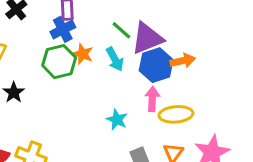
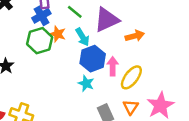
green line: (121, 30) -> (75, 12), moved
blue hexagon: (156, 65) -> (93, 59), moved
yellow ellipse: (176, 114) -> (131, 77), turned -45

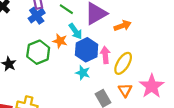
orange star: (58, 34) -> (60, 41), moved
green hexagon: (40, 41) -> (38, 52), moved

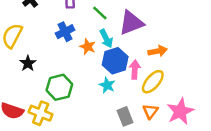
blue cross: (37, 16) -> (65, 32), moved
orange arrow: (123, 26) -> (158, 51), moved
green hexagon: (38, 52) -> (59, 87), moved

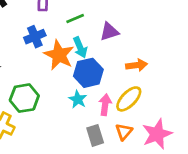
green line: (100, 13) -> (75, 19), turned -70
purple triangle: (131, 23) -> (109, 32), size x0.7
orange star: (88, 47) -> (59, 55), size x1.6
pink arrow: (135, 69) -> (105, 105), moved

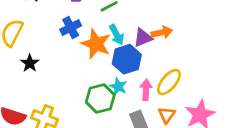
purple triangle: (109, 32) -> (143, 38), moved
orange arrow: (136, 65) -> (162, 32), moved
green hexagon: (24, 98) -> (100, 98), moved

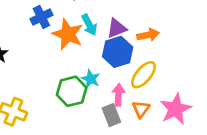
orange arrow: (162, 32) -> (148, 35), moved
blue hexagon: (127, 59) -> (118, 52), moved
pink arrow: (146, 90) -> (118, 95), moved

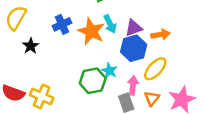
blue cross: (41, 17) -> (62, 24), moved

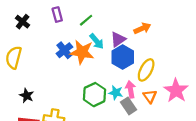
blue cross: (62, 24) -> (64, 50), moved
orange arrow: (160, 35) -> (142, 28), moved
black star: (31, 46) -> (27, 96), moved
cyan star: (109, 71) -> (116, 93), moved

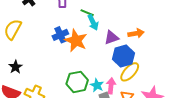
green line: (86, 20) -> (87, 13), turned 48
cyan arrow: (97, 41) -> (93, 22), moved
blue hexagon: (123, 57) -> (123, 56), moved

